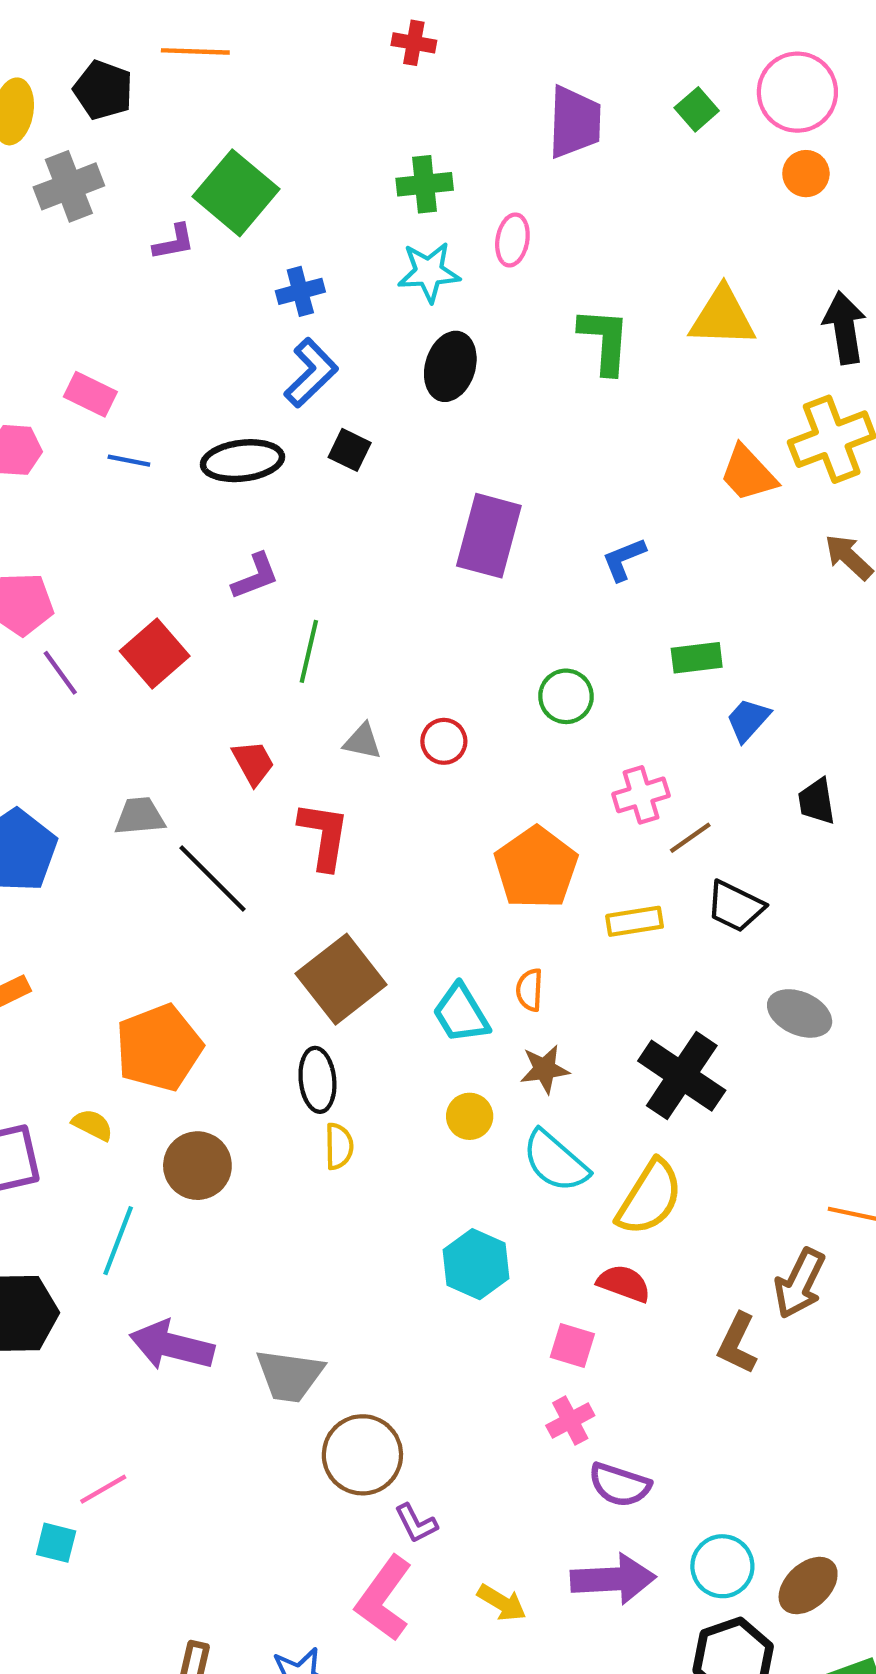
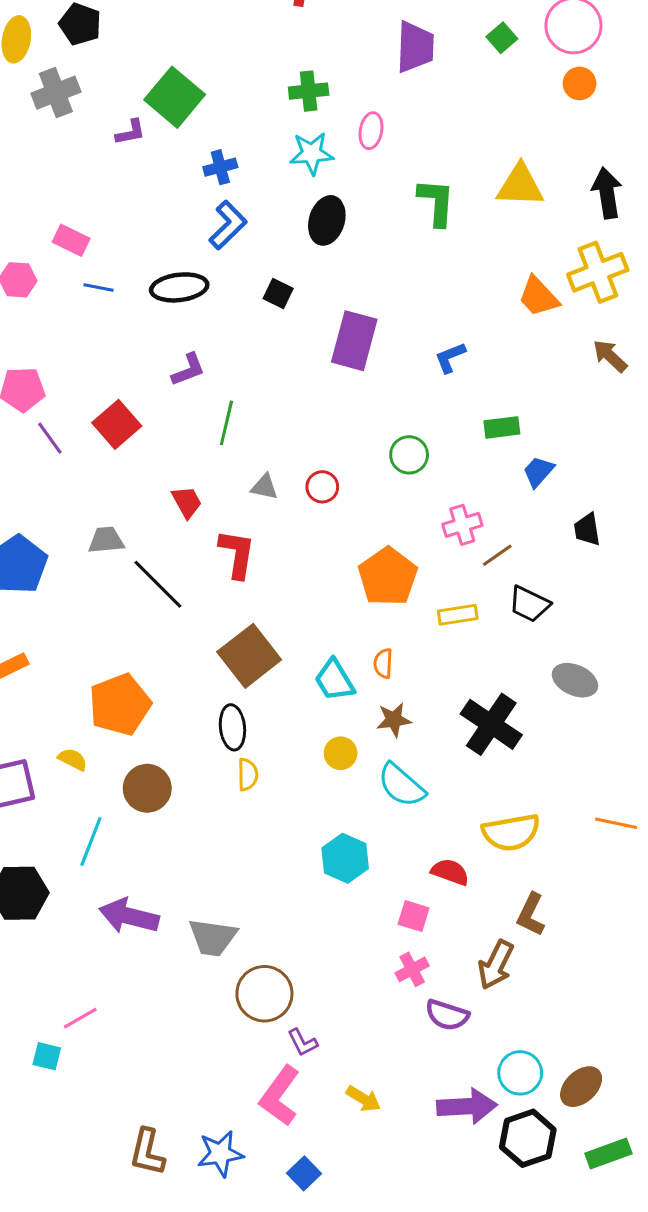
black square: (350, 450) -> (278, 294), moved
yellow semicircle: (650, 1198) -> (511, 832), moved, turned 48
brown arrow: (800, 1283) -> (496, 965), moved
purple arrow: (613, 1579) -> (467, 1106), moved

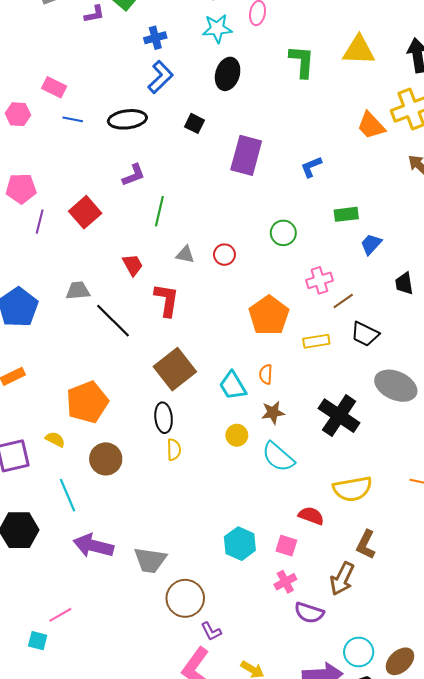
purple line: (50, 438) -> (40, 222), turned 50
gray ellipse: (575, 680) -> (396, 386), size x1.4
cyan line: (91, 842) -> (68, 495), turned -44
cyan hexagon: (345, 858) -> (240, 544), moved

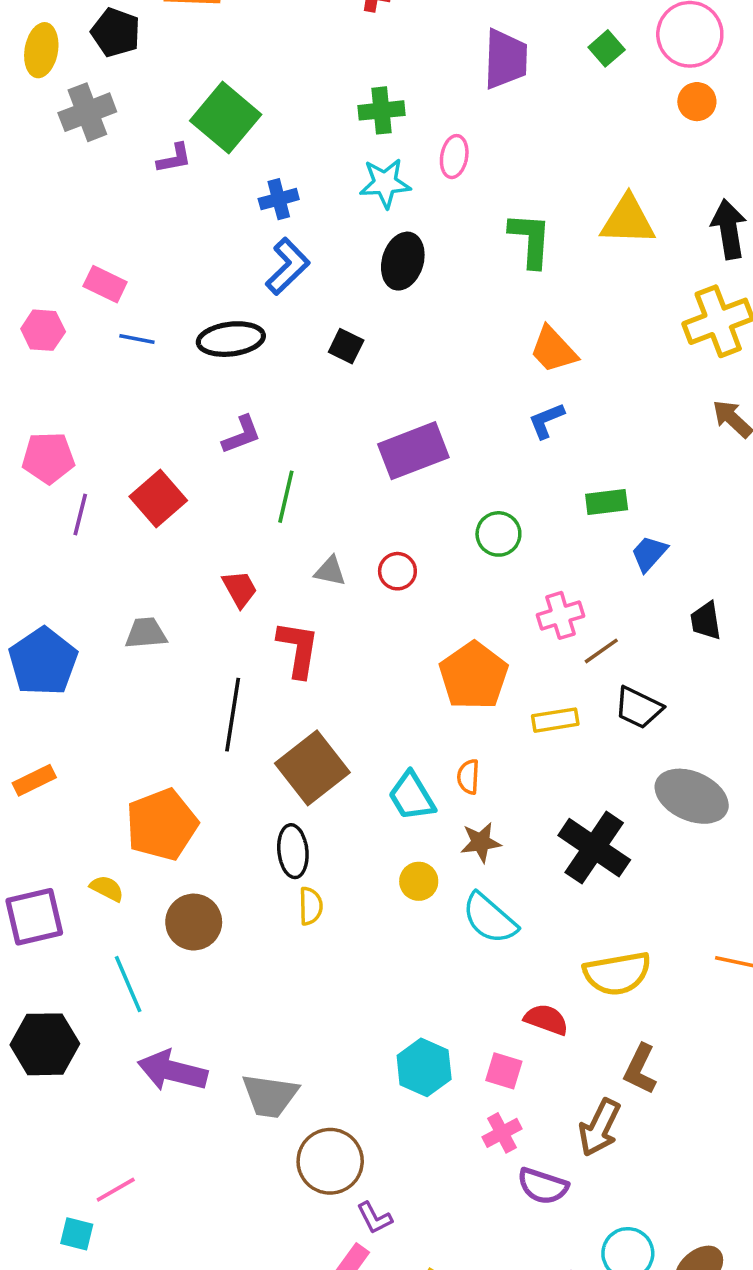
orange trapezoid: (371, 126) -> (553, 350), moved
purple rectangle: (246, 155) -> (413, 451), moved, turned 54
black line: (113, 321) -> (233, 715), moved, turned 54

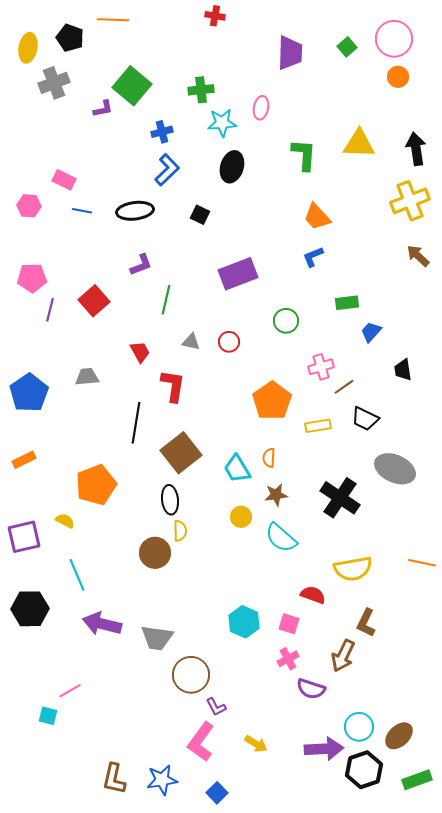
green cross: (382, 110) -> (201, 90), moved
brown circle: (194, 922) -> (155, 553), moved

